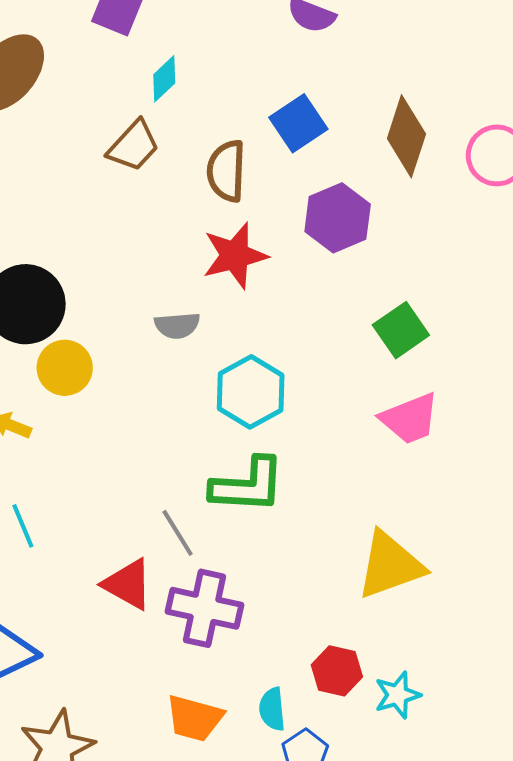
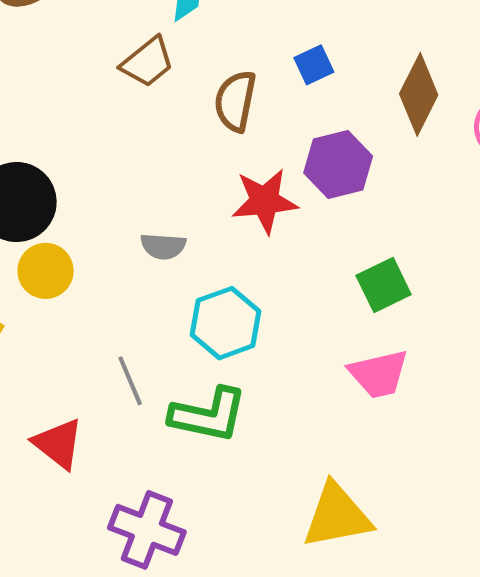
blue square: (298, 123) -> (314, 65), size x0.7
red star: (235, 256) -> (265, 201), moved
gray line: (178, 533) -> (130, 381), moved
red triangle: (128, 584) -> (58, 444), moved

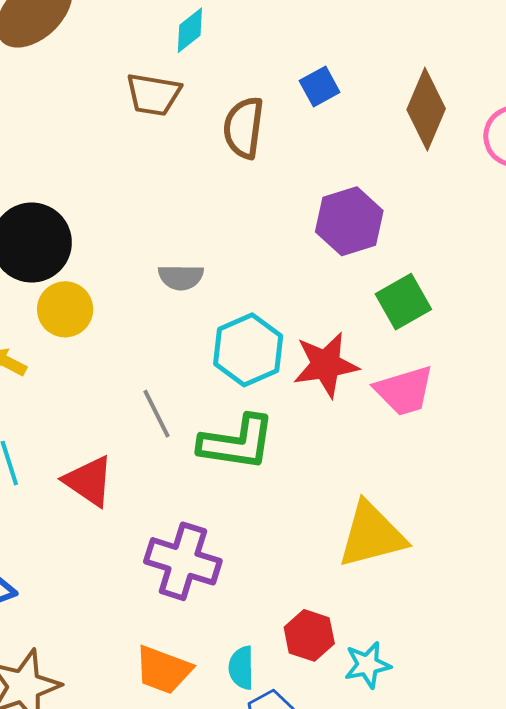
brown trapezoid: (147, 62) -> (153, 94), turned 52
purple hexagon: (338, 164) -> (349, 221), moved
red star: (265, 201) -> (326, 365), moved

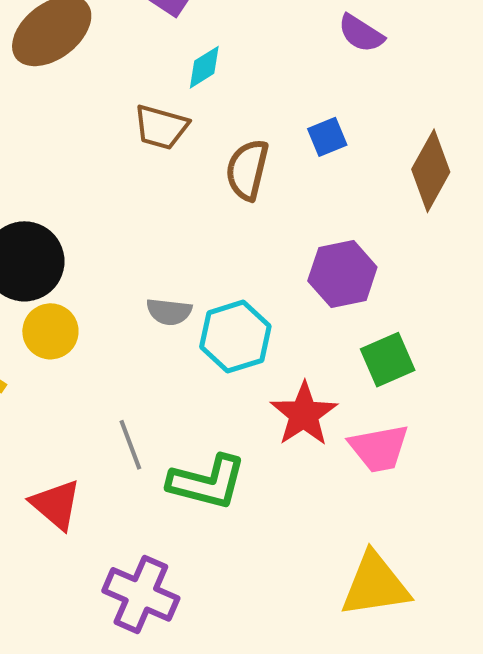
cyan hexagon: (248, 350) -> (235, 337), moved
red star: (326, 365) -> (304, 414), turned -30
yellow triangle: (372, 535) -> (375, 585), moved

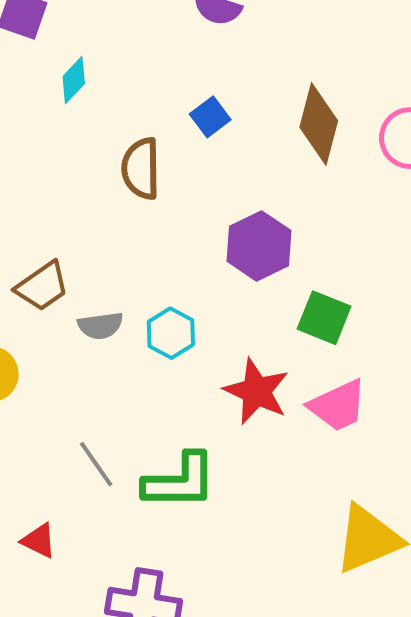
brown trapezoid: (161, 127) -> (42, 286), moved, turned -36
cyan hexagon: (235, 337) -> (171, 333), size x0.7
green square: (388, 360) -> (324, 318), turned -30
red triangle: (56, 505) -> (39, 541), size x0.7

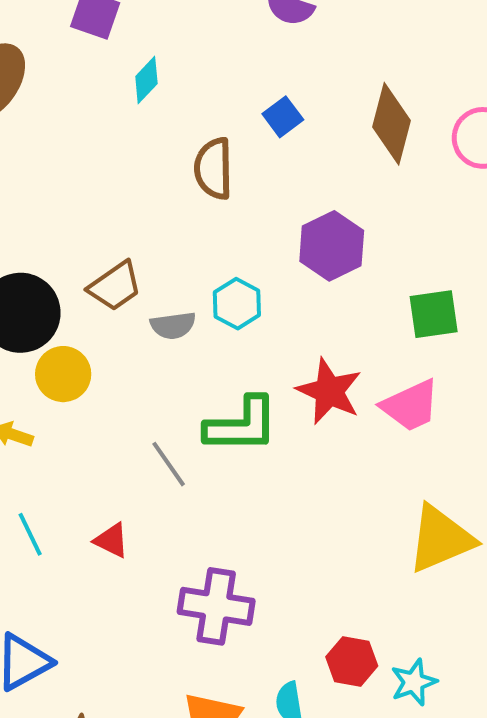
green square: (324, 318) -> (434, 314), moved, turned -30
cyan hexagon: (171, 333) -> (237, 304), moved
green L-shape: (180, 481) -> (242, 425), moved

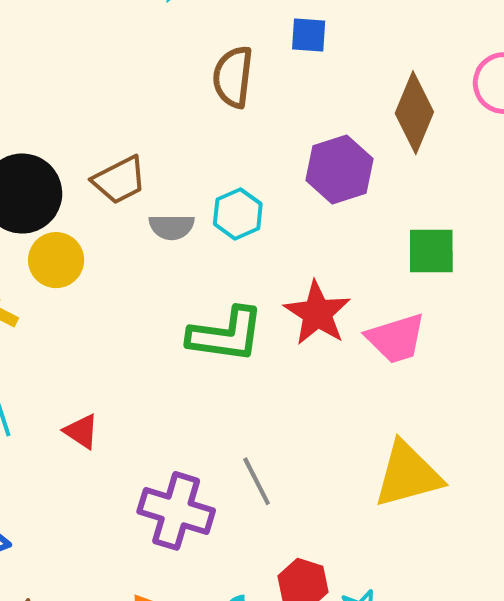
blue square: (283, 117) -> (309, 35), turned 33
brown diamond: (391, 124) -> (414, 113), moved
gray line: (169, 464) -> (257, 481), moved

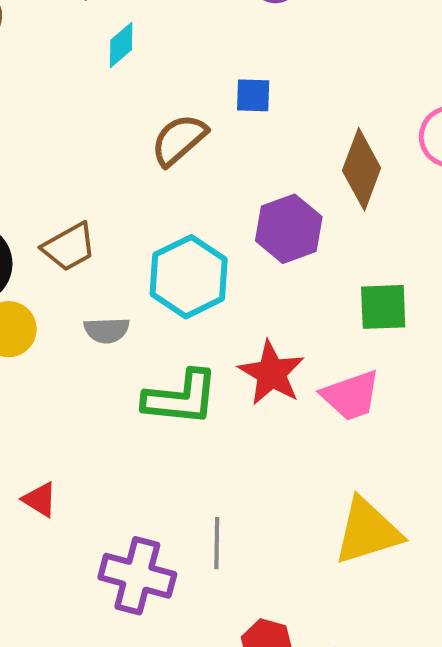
brown semicircle: (233, 77) -> (179, 140), turned 44
cyan hexagon: (238, 214) -> (189, 277), size x1.6
gray semicircle: (172, 227) -> (107, 330), moved
gray line: (257, 481) -> (217, 543), turned 30

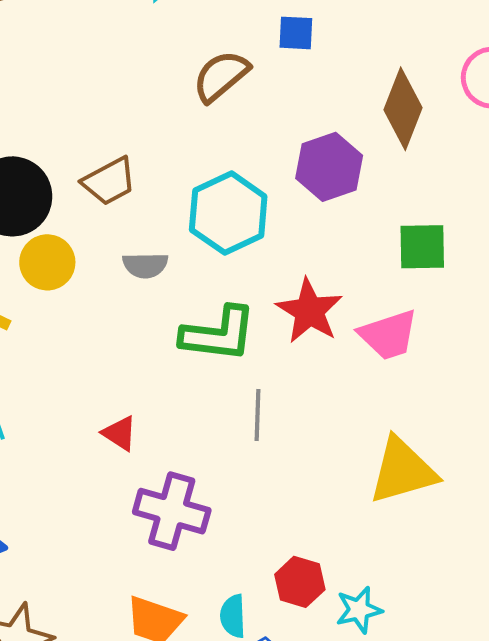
red triangle: (40, 500) -> (120, 433), moved
gray line: (217, 543) -> (258, 415), moved

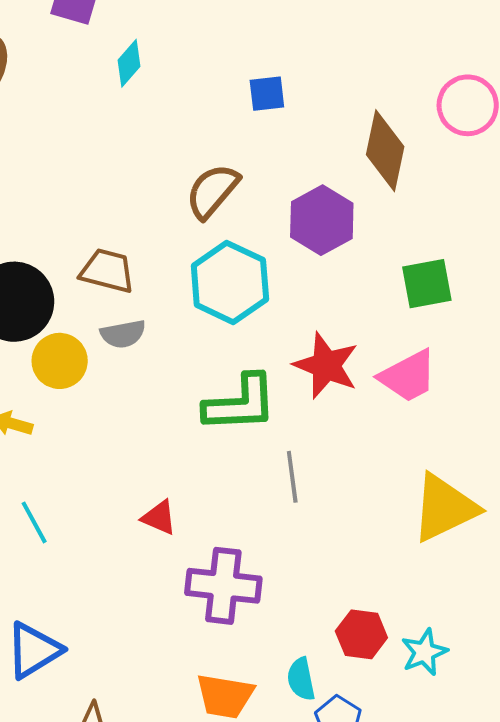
brown semicircle: (221, 76) -> (212, 191), moved
brown trapezoid: (109, 181) -> (107, 271), turned -128
gray semicircle: (145, 265) -> (123, 334), moved

